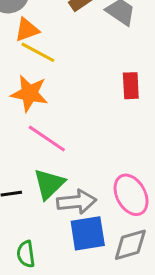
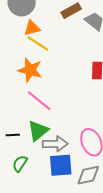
green semicircle: (26, 254) -> (20, 164), moved, turned 36

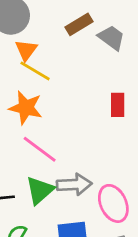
orange triangle: (32, 28) -> (26, 50), turned -36
gray arrow: (55, 144) -> (74, 184), moved

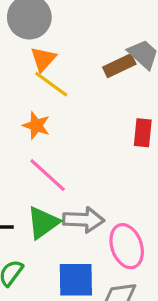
brown rectangle: (79, 24) -> (119, 66), moved
orange star: (26, 108) -> (36, 126), size x0.7

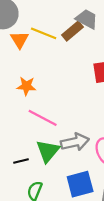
yellow line: (51, 84) -> (44, 33), moved

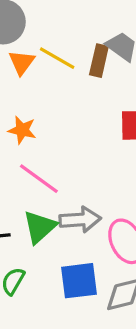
brown rectangle: (72, 31) -> (99, 61), turned -45

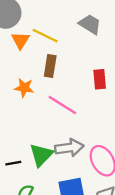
brown rectangle: (99, 61) -> (50, 66), moved
pink line: (39, 179) -> (62, 105), moved

